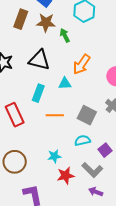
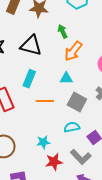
green arrow: (65, 35) -> (63, 31), moved
cyan triangle: (65, 83) -> (66, 78), moved

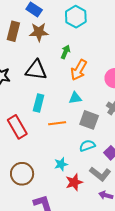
green arrow: (63, 31) -> (66, 52), turned 56

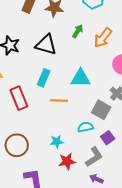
orange arrow: (79, 70) -> (103, 38), moved
cyan triangle: (75, 98) -> (81, 78), size x1.5
gray square: (89, 120) -> (101, 110), moved
gray L-shape: (100, 174) -> (94, 157), turned -80

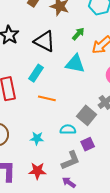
cyan triangle: (81, 78) -> (75, 64), moved
red star: (67, 161) -> (37, 171), moved

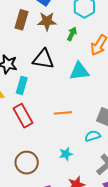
green arrow: (78, 34) -> (72, 34), moved
cyan rectangle: (36, 73) -> (22, 85), moved

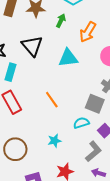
black triangle: (43, 59) -> (32, 46), turned 40
orange line: (63, 113) -> (52, 100), turned 60

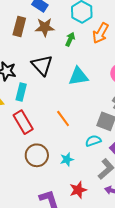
orange arrow: (88, 32) -> (101, 33), moved
brown circle: (15, 149) -> (37, 155), moved

